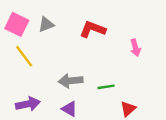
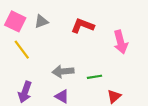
pink arrow: (135, 48) -> (121, 42), size x1.5
purple arrow: (28, 104) -> (25, 92), turned 120

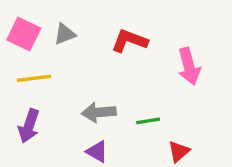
yellow line: (22, 50) -> (34, 78), turned -60
purple arrow: (25, 92) -> (29, 126), moved

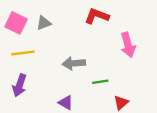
red L-shape: (129, 41) -> (97, 16), moved
gray arrow: (99, 112) -> (74, 63), moved

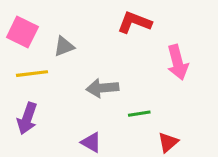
gray triangle: (44, 23) -> (64, 46), moved

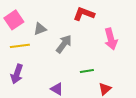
pink square: (22, 32) -> (14, 20), turned 30
gray arrow: (102, 88) -> (64, 44), moved, turned 132

